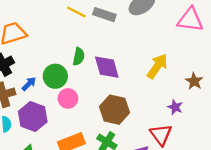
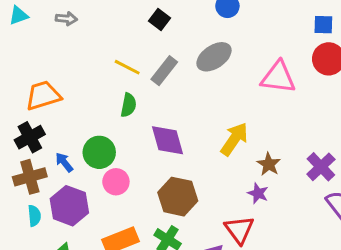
gray rectangle: (104, 15) -> (164, 71), turned -70
green semicircle: (79, 57) -> (128, 105), moved
brown star: (194, 81) -> (269, 164), moved
blue arrow: (29, 84) -> (64, 162), turned -84

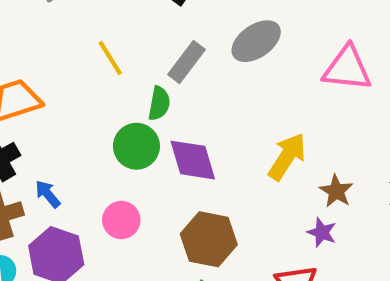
yellow line: (127, 67) -> (110, 58), moved, turned 32
green semicircle: (128, 105) -> (159, 103), moved
green circle: (99, 152) -> (136, 146), moved

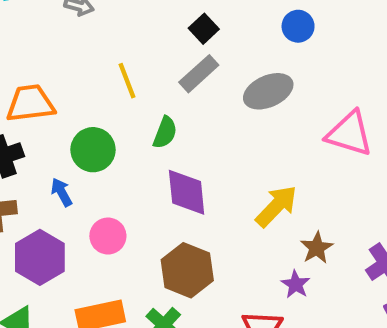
gray rectangle: (186, 62) -> (199, 74), moved
green circle: (136, 146) -> (93, 150), moved
blue arrow: (48, 194) -> (62, 192), moved

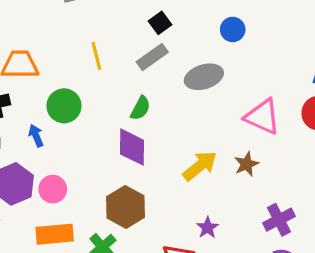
green semicircle: (165, 132) -> (140, 108), moved
pink circle: (108, 236) -> (53, 189), moved
brown star: (317, 248) -> (246, 164), moved

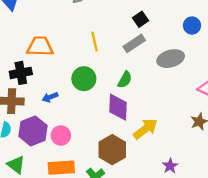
green circle: (64, 106) -> (84, 79), moved
blue arrow: (36, 136) -> (50, 97), turned -91
yellow arrow: (200, 166) -> (145, 129), moved

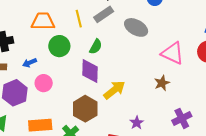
yellow line: (95, 42) -> (79, 19), moved
orange trapezoid: (40, 46) -> (43, 21), moved
gray ellipse: (171, 59) -> (136, 27), turned 45
pink circle: (61, 135) -> (44, 83), moved

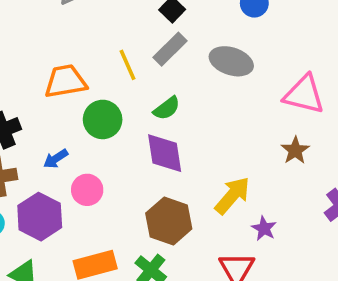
green semicircle: (96, 47) -> (167, 108), turned 35
yellow arrow: (114, 90) -> (232, 196), moved

